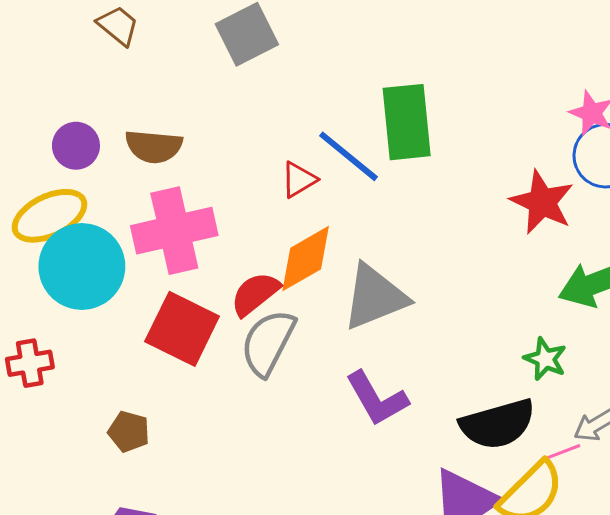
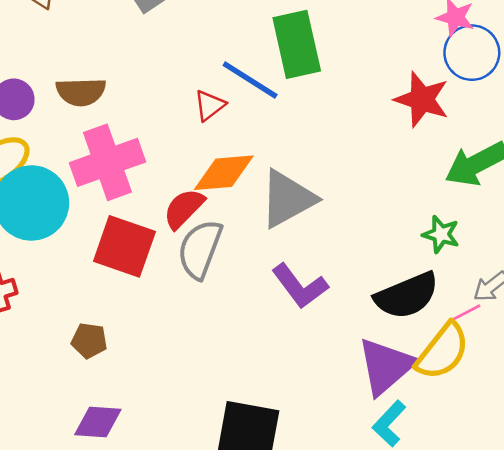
orange diamond: (306, 259) -> (224, 173), turned 32

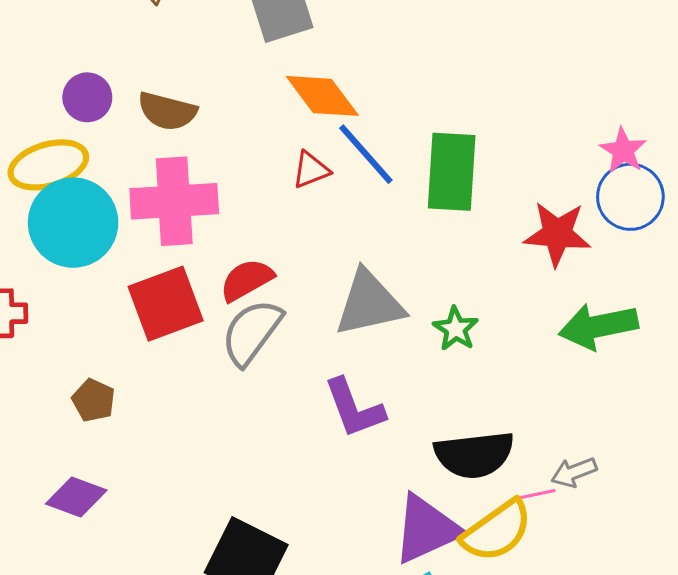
green rectangle: (297, 44) -> (452, 172), moved
red star: (422, 99) -> (557, 234), turned -30
orange diamond: (224, 173) -> (322, 96), moved, turned 42
green star: (441, 234) -> (456, 329), moved
red square: (124, 246) -> (166, 304), turned 34

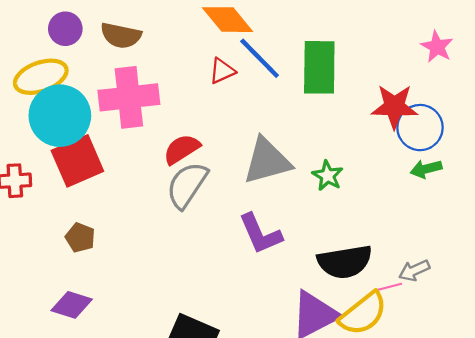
blue circle: (630, 197) -> (420, 128), moved
red square: (166, 304) -> (77, 161), moved
green arrow: (598, 326) -> (426, 169), size x0.6

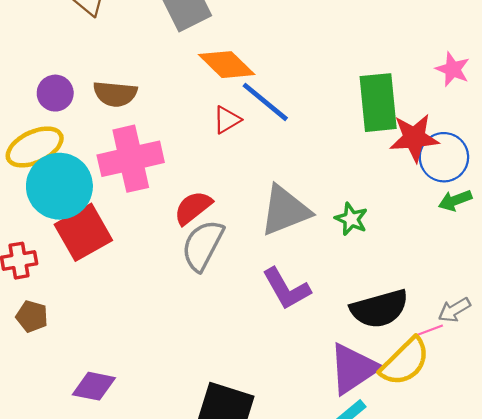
green rectangle: (319, 67) -> (378, 103), moved
brown pentagon: (80, 238) -> (32, 316), moved

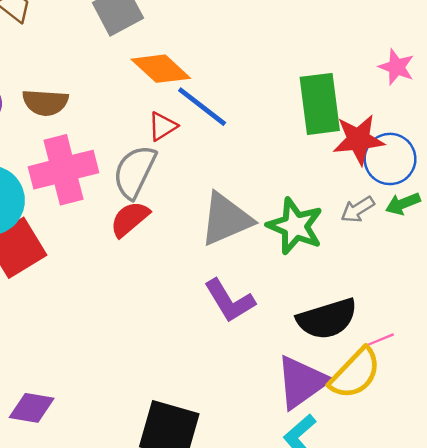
green star: (351, 219) -> (295, 226), size x1.6
gray semicircle: (203, 245) -> (135, 172), moved
gray arrow: (454, 310) -> (358, 209), moved

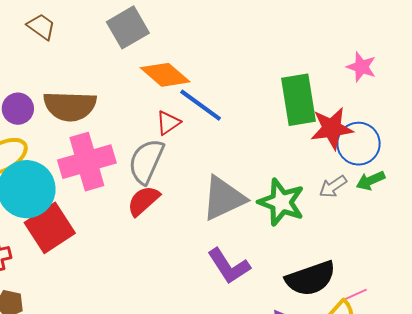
brown semicircle: (45, 102) -> (70, 106), size x1.4

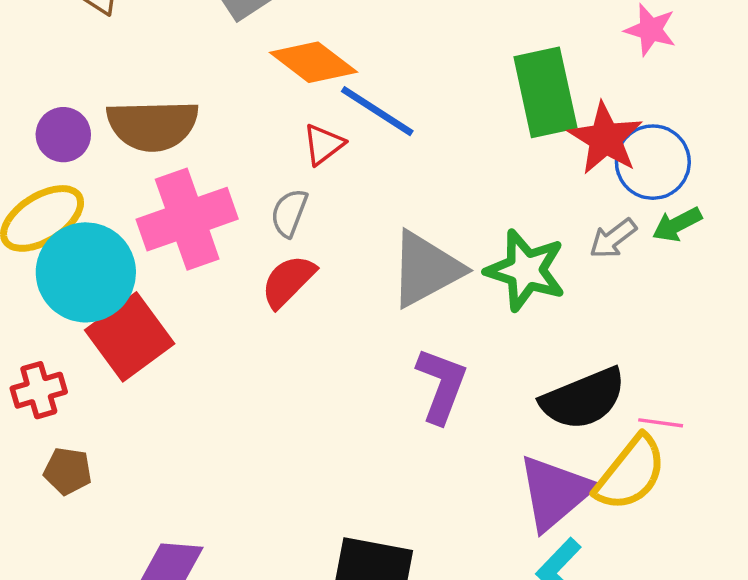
red star: (332, 128) -> (605, 138), turned -30
gray semicircle: (146, 161) -> (289, 213), size x0.6
purple L-shape: (229, 266) -> (441, 385), turned -123
pink line: (355, 295) -> (661, 423), turned 35

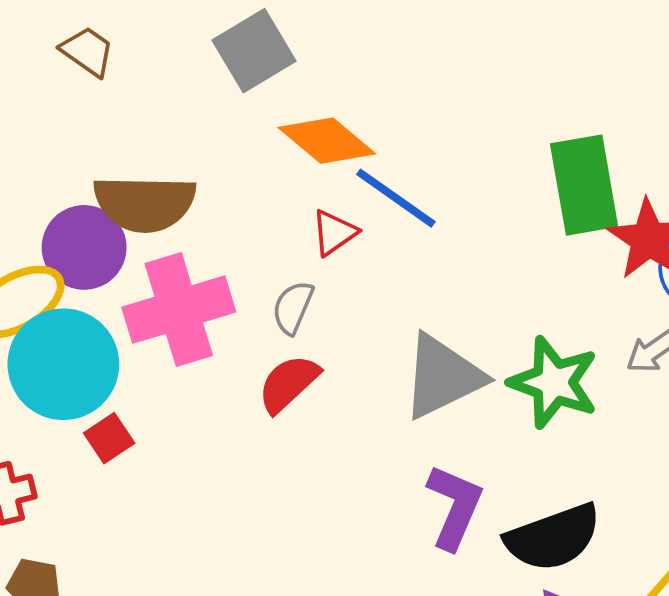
purple circle: (63, 135) -> (84, 247), moved, size x1.4
red square: (130, 337) -> (109, 438), size x0.5
black semicircle: (583, 399) -> (553, 537), moved

